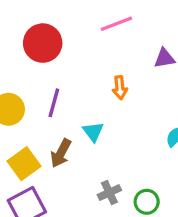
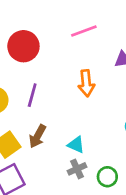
orange arrow: (120, 88) -> (86, 83), size x1.4
cyan triangle: (93, 132) -> (76, 145), moved, turned -30

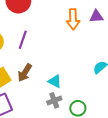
orange arrow: (86, 83) -> (73, 19), moved

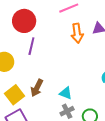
purple line: (23, 40) -> (31, 46), moved

